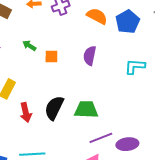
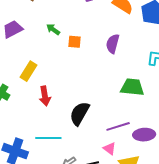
black semicircle: (54, 108) -> (80, 113), moved
green trapezoid: (86, 110) -> (132, 87), moved

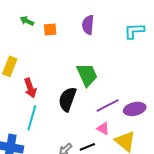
green trapezoid: (132, 87) -> (87, 75), moved, turned 70
cyan line: (48, 138) -> (32, 118), moved, turned -65

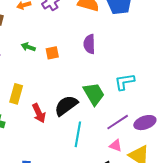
cyan L-shape: (134, 31) -> (125, 82), moved
black semicircle: (67, 99) -> (66, 106), moved, turned 40
cyan line: (32, 118) -> (78, 134), moved

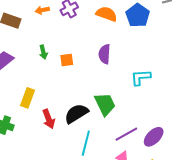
green arrow: (28, 47) -> (43, 52), turned -128
cyan L-shape: (125, 82) -> (141, 77), moved
purple ellipse: (145, 123) -> (154, 137), turned -30

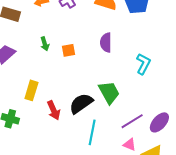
cyan L-shape: (141, 77) -> (143, 64), turned 125

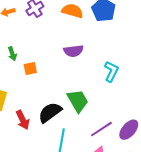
purple semicircle: (106, 43) -> (73, 51), turned -96
orange square: (69, 50) -> (30, 69), moved

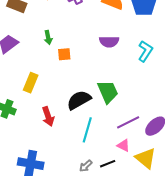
cyan L-shape: (111, 71) -> (145, 51), moved
red arrow: (23, 120) -> (48, 116), moved

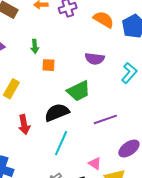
green trapezoid: (108, 92) -> (79, 91), moved, turned 80
purple line: (128, 122) -> (105, 119), moved

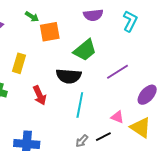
green arrow: (35, 46) -> (32, 17), turned -40
orange square: (49, 65) -> (50, 32), size x1.5
black semicircle: (57, 112) -> (69, 76), turned -140

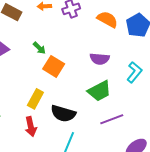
orange square: (50, 32) -> (54, 66), turned 30
green trapezoid: (85, 50) -> (99, 91), moved
yellow rectangle: (19, 63) -> (35, 99), moved

